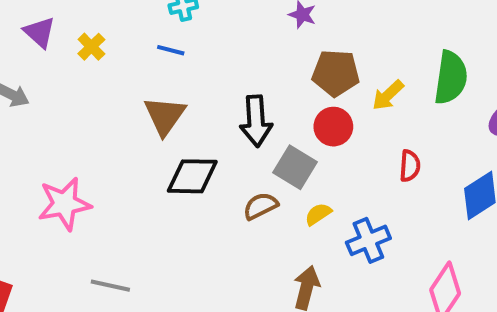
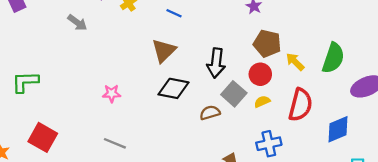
yellow arrow: (388, 95) -> (295, 62), turned 78
red semicircle: (410, 166) -> (300, 105), size x1.8
pink star: (64, 204) -> (112, 93), moved, size x0.6
yellow semicircle: (318, 214) -> (262, 102), moved

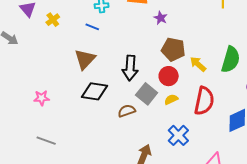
blue cross: (269, 144) -> (178, 135), turned -30

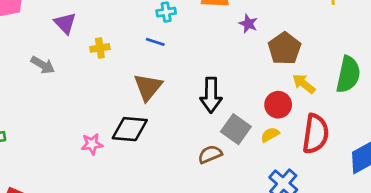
yellow cross: (53, 20) -> (100, 48), moved, turned 32
brown pentagon: (173, 49) -> (285, 48), moved, turned 30
red circle: (169, 76) -> (278, 105), moved
black diamond: (95, 91) -> (130, 129), moved

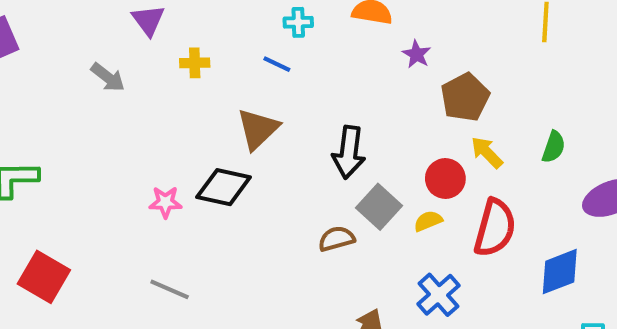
green semicircle: (348, 74) -> (554, 147), size x0.6

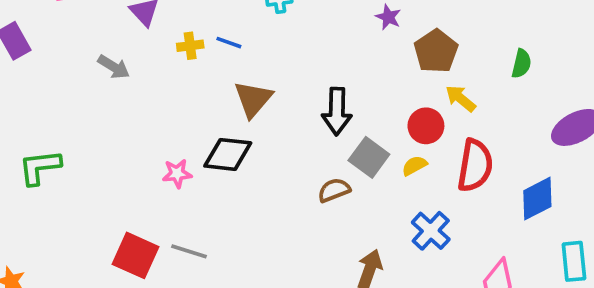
blue line: (277, 64) -> (229, 43), moved
green semicircle: (554, 147) -> (521, 64), moved
red square: (44, 277) -> (135, 255), moved

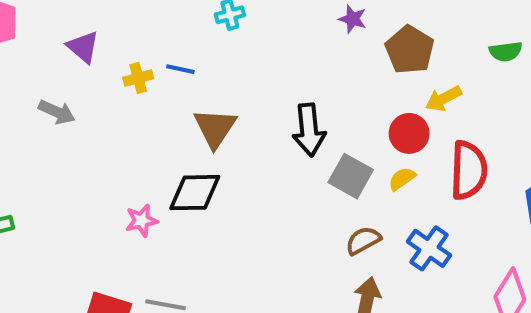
green semicircle: (521, 64) -> (506, 52), turned 76
yellow arrow: (461, 99) -> (444, 99), turned -60
brown semicircle: (334, 190) -> (363, 241), moved

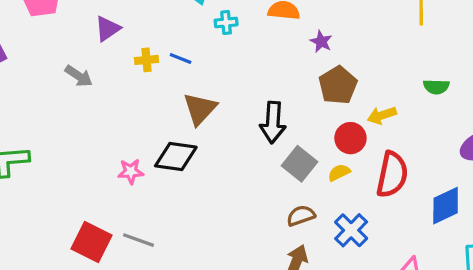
purple triangle: (83, 47) -> (108, 29), turned 36
brown pentagon: (410, 50) -> (338, 85), moved

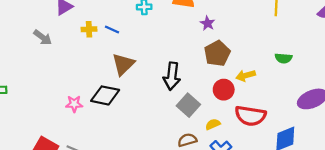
yellow semicircle: (339, 173) -> (213, 124), moved
red semicircle: (392, 174) -> (250, 116), turned 84

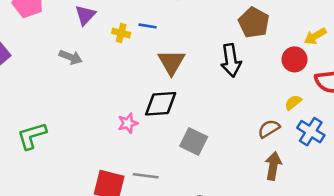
yellow cross: (89, 29) -> (121, 33), turned 32
brown pentagon: (217, 53) -> (254, 23), moved
gray square: (188, 105) -> (194, 141), moved

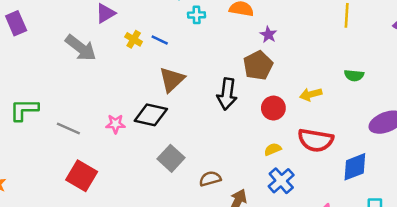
gray arrow: (71, 57) -> (81, 48), size x1.5
red circle: (295, 59) -> (273, 108), moved
brown semicircle: (269, 129) -> (210, 179), moved
gray line: (146, 176) -> (68, 128), moved

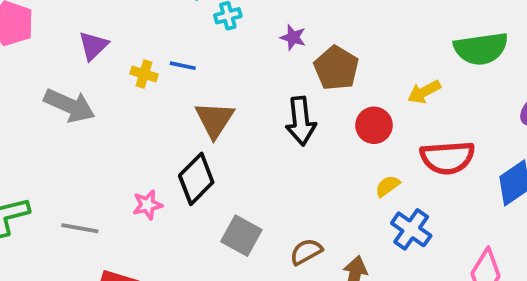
purple star: (268, 35) -> (293, 37), moved
green semicircle: (354, 75) -> (481, 49), size x1.8
black diamond: (151, 115) -> (196, 179), turned -44

